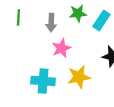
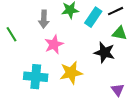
green line: (18, 17) -> (11, 34), moved, turned -35

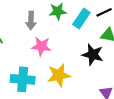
pink star: (54, 44) -> (41, 46), turned 30

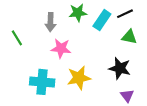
black star: (93, 55) -> (120, 68), moved

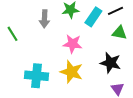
pink star: (61, 48) -> (72, 44), moved
yellow star: (79, 78) -> (71, 72), turned 30

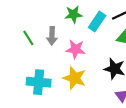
gray arrow: (44, 19) -> (52, 36), moved
green line: (12, 34) -> (28, 38), moved

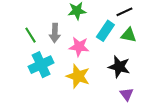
cyan rectangle: (97, 22) -> (105, 31), moved
cyan cross: (39, 82) -> (41, 65), moved, turned -30

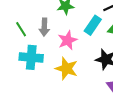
pink star: (79, 47) -> (67, 40), turned -30
cyan cross: (41, 65) -> (31, 57), turned 30

